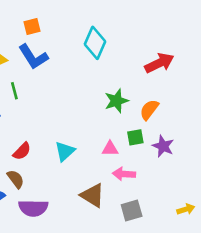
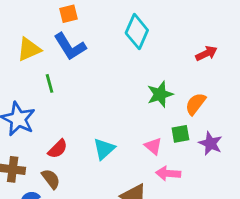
red arrow: (159, 63) -> (206, 53), size x0.7
pink triangle: (110, 149) -> (153, 146), turned 42

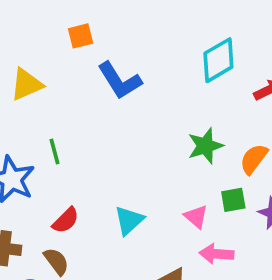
cyan diamond: (137, 32) -> (218, 60), moved, turned 36
blue L-shape: (70, 47) -> (120, 81), moved
green line: (49, 83) -> (54, 151), moved

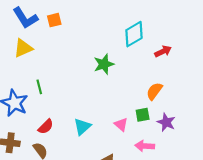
blue L-shape: (120, 81) -> (25, 18), moved
green star: (205, 146) -> (104, 64), moved
pink arrow: (217, 254) -> (145, 146), moved

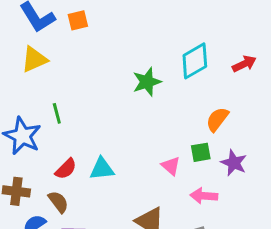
cyan diamond: (134, 34) -> (195, 61), moved
red arrow: (163, 51) -> (244, 64), moved
cyan triangle: (82, 127) -> (102, 169), moved, turned 36

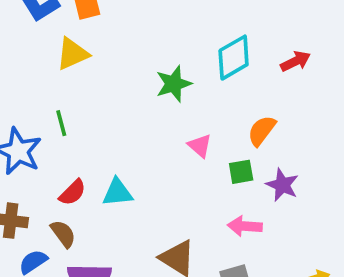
yellow triangle: (34, 59) -> (72, 54), moved
pink triangle: (171, 166) -> (200, 146), moved

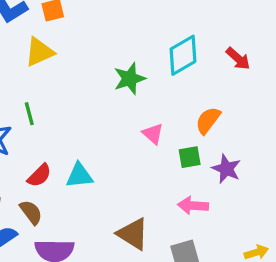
red arrow: (295, 61) -> (238, 59), turned 68

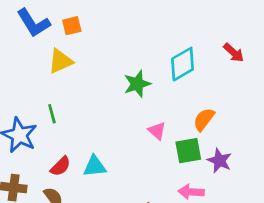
red arrow: (238, 59) -> (234, 53), moved
green square: (190, 157) -> (188, 151), size x1.4

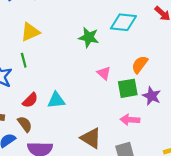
yellow triangle: (60, 61) -> (30, 32), moved
cyan diamond: (183, 64) -> (123, 22), turned 36
green star: (137, 84) -> (89, 37), turned 30

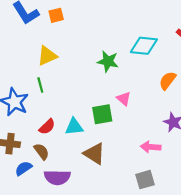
orange semicircle: (140, 64) -> (168, 81), moved
green square: (128, 88) -> (102, 114), moved
brown triangle: (91, 138) -> (94, 154), moved

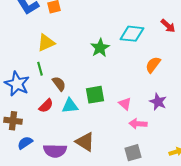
green star: (108, 61) -> (100, 48), turned 30
pink triangle: (124, 99) -> (125, 104), moved
brown semicircle: (41, 151) -> (59, 84), moved
brown triangle: (94, 154) -> (85, 142), moved

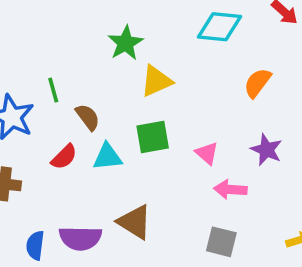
yellow triangle: (46, 43) -> (156, 81), moved
green star: (100, 48) -> (126, 43), moved
blue semicircle: (25, 143) -> (35, 245), moved, turned -49
gray square: (133, 153) -> (221, 242), turned 30

